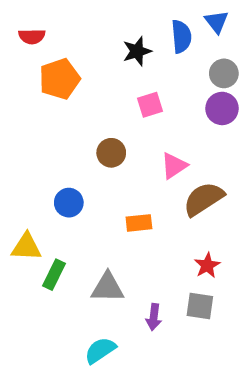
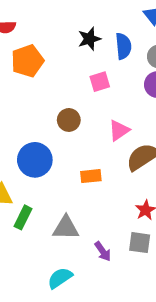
blue semicircle: (181, 36) -> (123, 46), moved
blue circle: (69, 203) -> (35, 160), size x1.5
purple arrow: (154, 317) -> (103, 251), turned -42

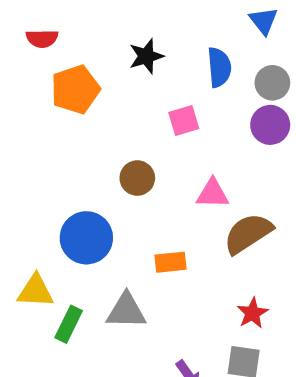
black star: (89, 39) -> (146, 56), moved
pink triangle: (119, 130) -> (213, 194), turned 35
gray triangle: (66, 228) -> (126, 311), moved

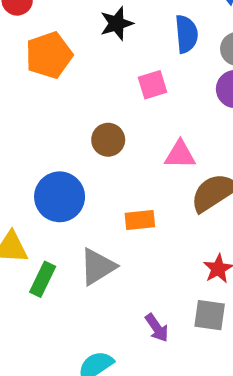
gray triangle: (126, 311) -> (98, 267), turned -33

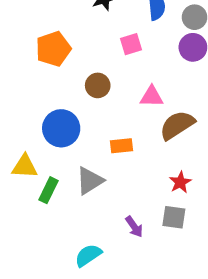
orange pentagon: (49, 55) -> (53, 49), moved

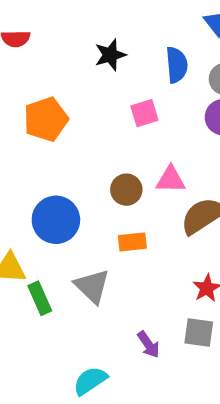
brown circle: (98, 85) -> (126, 190), moved
gray triangle: (90, 181) -> (92, 286), turned -44
green rectangle: (48, 190) -> (40, 298), turned -50

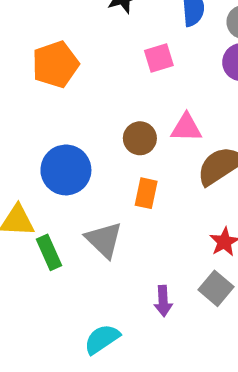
orange rectangle: (132, 242) -> (146, 193), turned -72
gray square: (199, 332) -> (216, 288), turned 32
purple arrow: (148, 345) -> (163, 301), turned 32

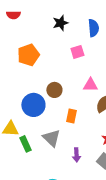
brown circle: (140, 138) -> (54, 90), moved
purple arrow: (163, 301) -> (76, 155), moved

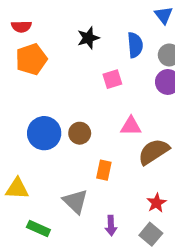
orange pentagon: (28, 55) -> (31, 59), moved
blue circle: (33, 105) -> (44, 133), moved
green rectangle: (25, 144) -> (38, 228), moved, turned -42

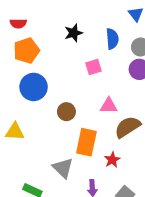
blue circle: (44, 133) -> (34, 87), moved
orange rectangle: (104, 170) -> (86, 142), size x1.6
yellow triangle: (17, 189) -> (15, 132), moved
red star: (156, 203) -> (112, 160), moved

